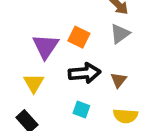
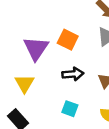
black arrow: (84, 73) -> (73, 74), size x0.7

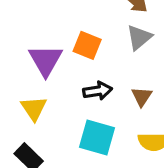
cyan square: (70, 109) -> (97, 138), size x1.6

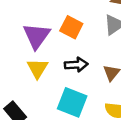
yellow triangle: (34, 108) -> (37, 68), moved

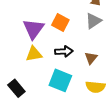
yellow triangle: (37, 68) -> (34, 54), turned 48

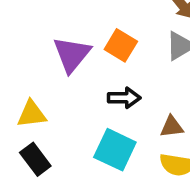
yellow triangle: (34, 54) -> (32, 114), moved
brown triangle: (91, 58) -> (172, 127), moved, turned 40

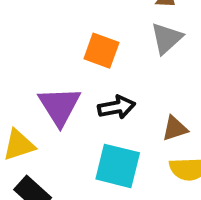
purple triangle: (72, 54) -> (59, 106), moved

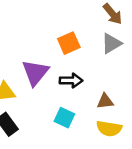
orange square: (101, 51) -> (69, 43), turned 35
cyan square: (118, 166) -> (64, 118), size x0.7

